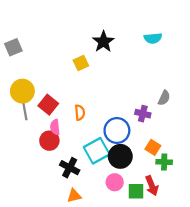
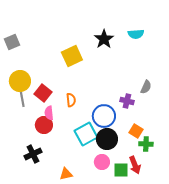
black star: (103, 42) -> (104, 39), moved
yellow square: (81, 63) -> (72, 56), size x1.5
black cross: (70, 168) -> (33, 154), moved, turned 36

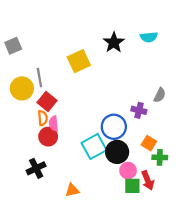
gray line: (22, 98) -> (39, 78), moved
orange semicircle: (71, 100) -> (43, 118), moved
pink circle: (102, 162) -> (128, 171), moved

